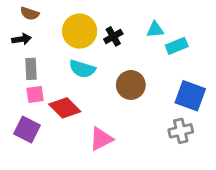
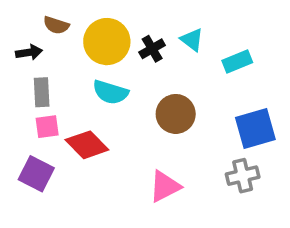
brown semicircle: (30, 13) -> (56, 25), moved
cyan triangle: (155, 30) -> (192, 40), moved, turned 42
blue square: (190, 96) -> (255, 128), turned -36
pink triangle: (101, 139) -> (165, 186), moved

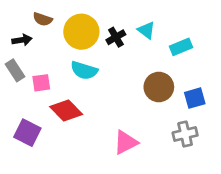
gray rectangle: (42, 92) -> (15, 70), moved, turned -30
brown circle: (176, 114) -> (159, 87), moved
pink square: (47, 127) -> (41, 83), moved
blue square: (255, 128) -> (195, 98), size x0.7

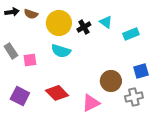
black arrow: (22, 40) -> (12, 12), moved
brown circle: (159, 87) -> (111, 81), moved
red diamond: (66, 110) -> (57, 93), moved

